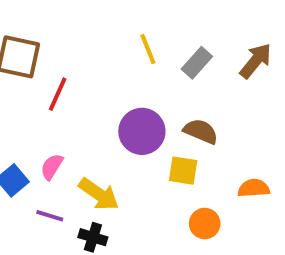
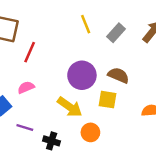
pink semicircle: (52, 167) -> (26, 87), moved, turned 35
yellow arrow: (99, 194) -> (70, 107), moved
orange circle: (205, 224) -> (90, 132), moved

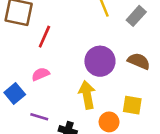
yellow square: (107, 100) -> (132, 105), moved
yellow arrow: (70, 107) -> (87, 95), turned -135

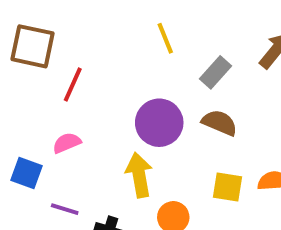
gray rectangle: (136, 16) -> (216, 72), moved
blue square: (15, 94) -> (26, 173), turned -30
yellow square: (132, 105) -> (228, 187), moved

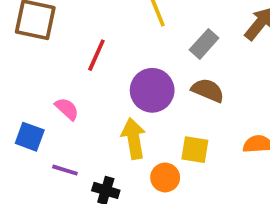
red line: (73, 84) -> (96, 55), moved
pink semicircle: (67, 143) -> (67, 109), turned 65
yellow square: (228, 187) -> (195, 150), moved

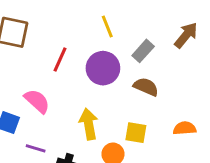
purple circle: (152, 90) -> (103, 68), moved
pink semicircle: (67, 109) -> (37, 101), size x1.4

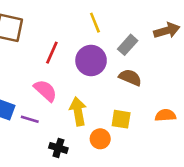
brown arrow: (186, 35) -> (167, 30), turned 35
pink semicircle: (37, 101) -> (45, 91), moved
purple line: (36, 148) -> (30, 119), moved

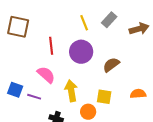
gray rectangle: (128, 45) -> (109, 20), moved
red line: (52, 53) -> (51, 46), turned -30
brown semicircle: (130, 77) -> (111, 65), turned -60

